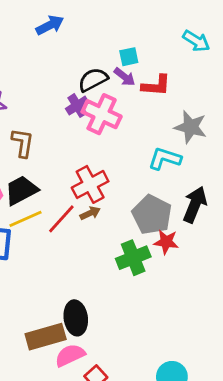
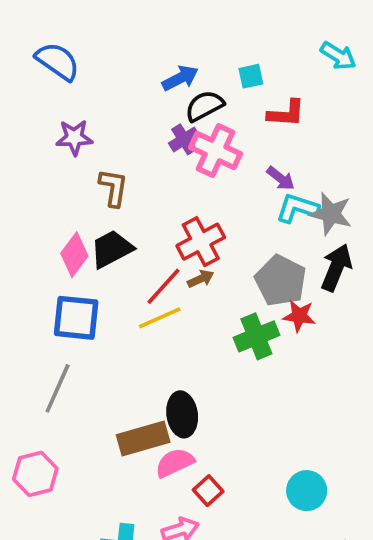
blue arrow: (50, 25) -> (180, 78), moved
purple arrow: (125, 77) -> (281, 178), moved
gray star: (191, 127) -> (331, 214), moved
yellow line: (26, 219) -> (160, 318), moved

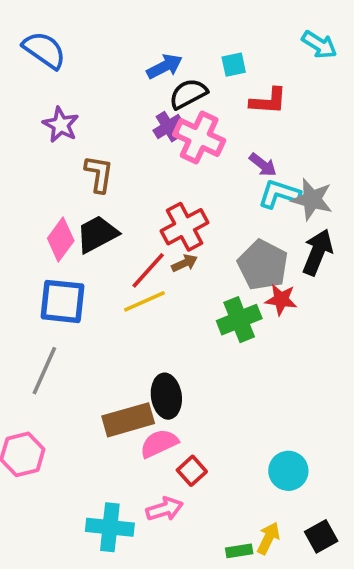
purple star: (74, 138) -> (61, 125), turned 30

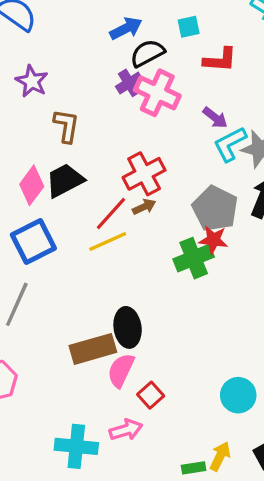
cyan L-shape: (279, 194) -> (230, 144), turned -45
red star: (281, 300) -> (213, 240), moved
blue square: (63, 301) -> (33, 242), turned -33
pink semicircle: (159, 443) -> (121, 370), turned -40

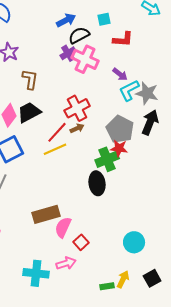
black ellipse: (128, 327) -> (97, 183), moved

